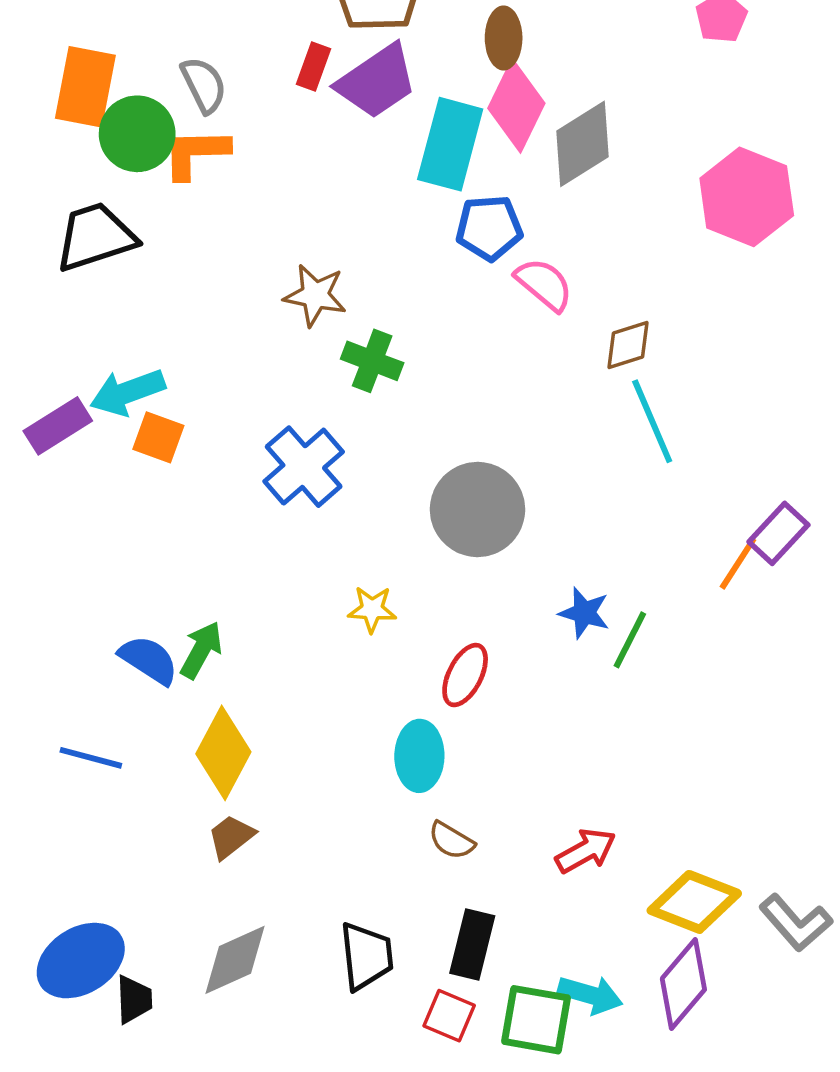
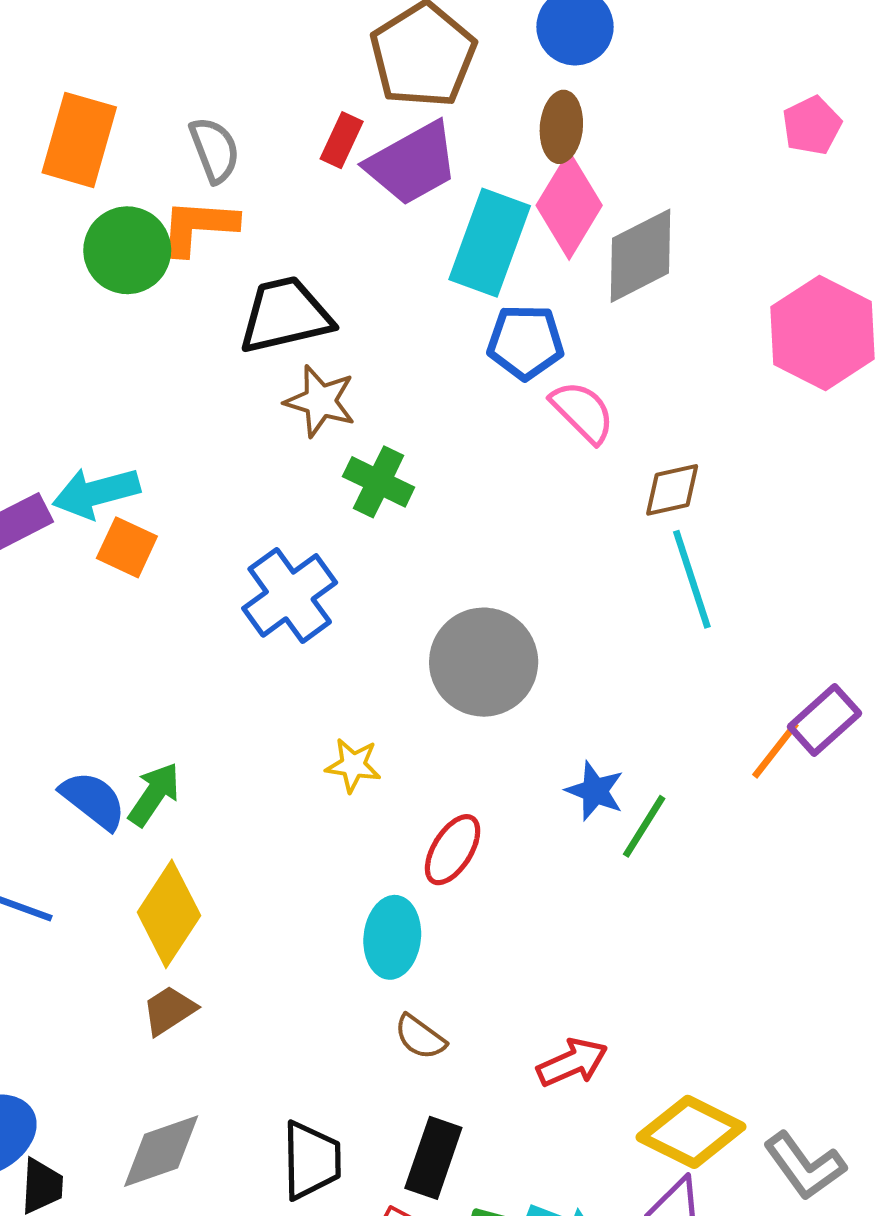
green circle: (137, 134) -> (127, 250), moved
black trapezoid: (95, 237) -> (285, 315), moved

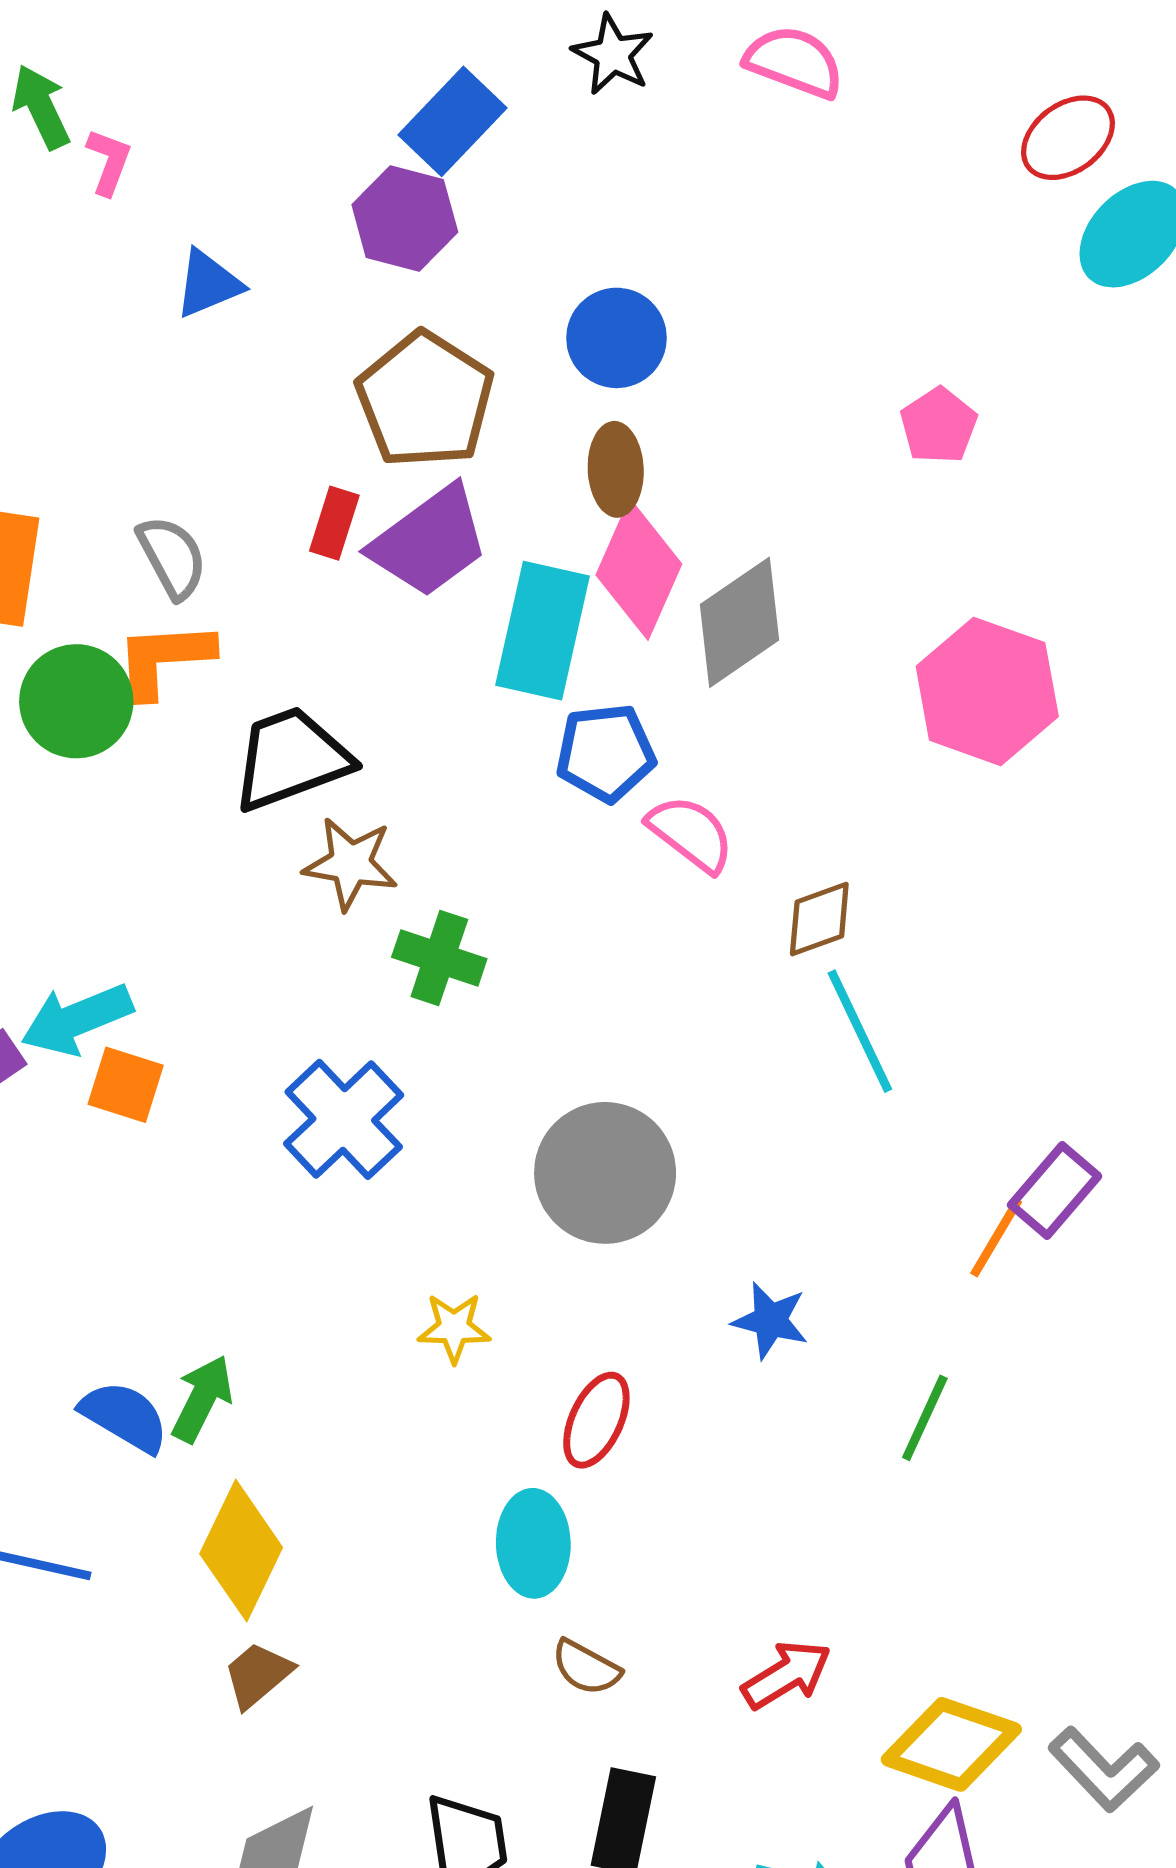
green line: (644, 826) -> (925, 1418), moved

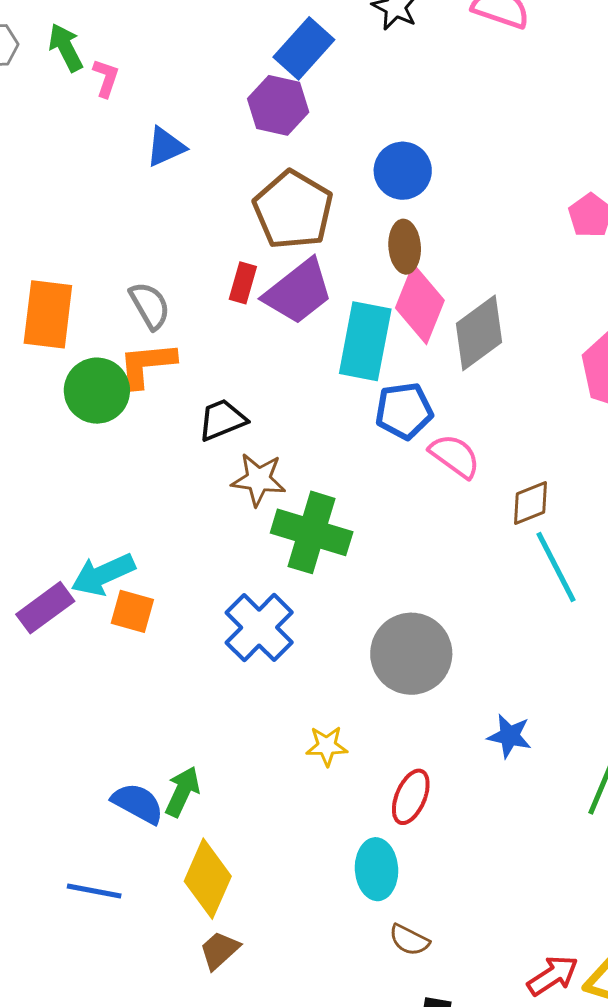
black trapezoid: (291, 759) -> (222, 420), size x0.7
green cross: (439, 958) -> (312, 532), size x1.5
red arrow: (787, 1675) -> (553, 976), moved

